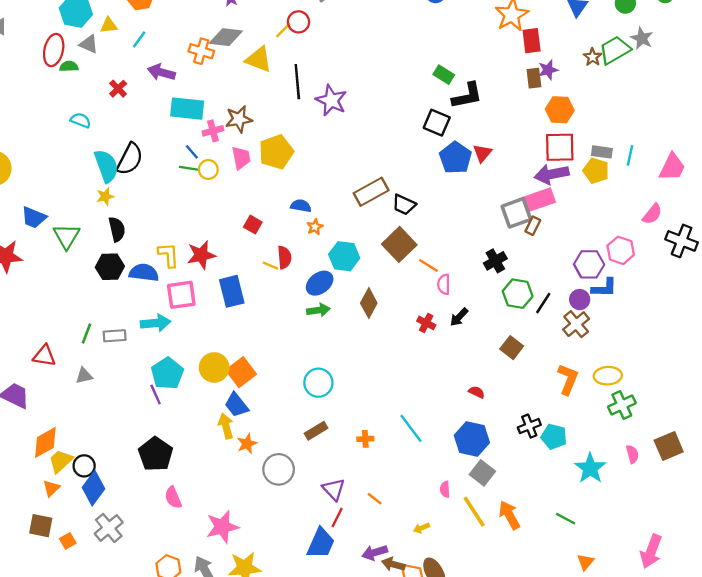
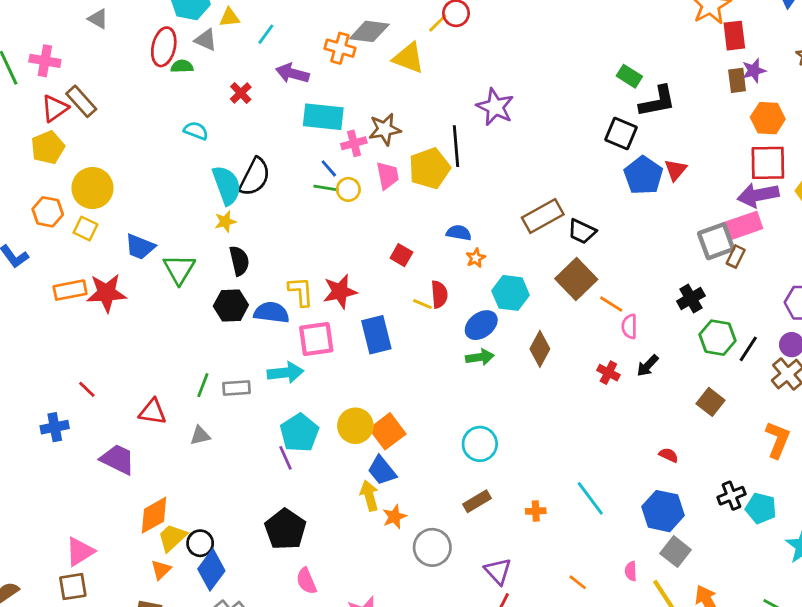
black line: (297, 82) -> (456, 146), moved
orange line: (375, 499) -> (578, 582), moved

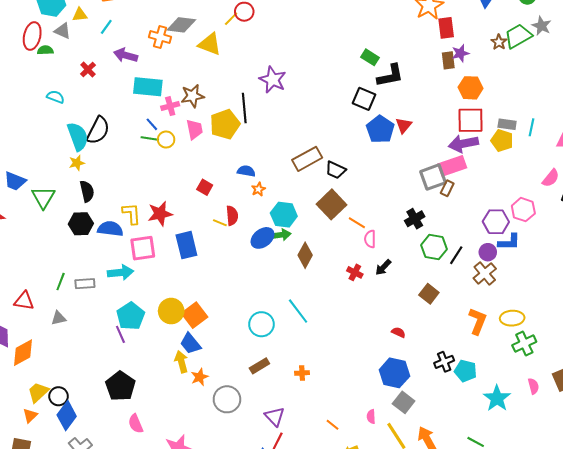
green arrow: (480, 357) -> (281, 235), moved
cyan line: (590, 498) -> (298, 311), moved
orange diamond: (154, 515) -> (23, 353), moved

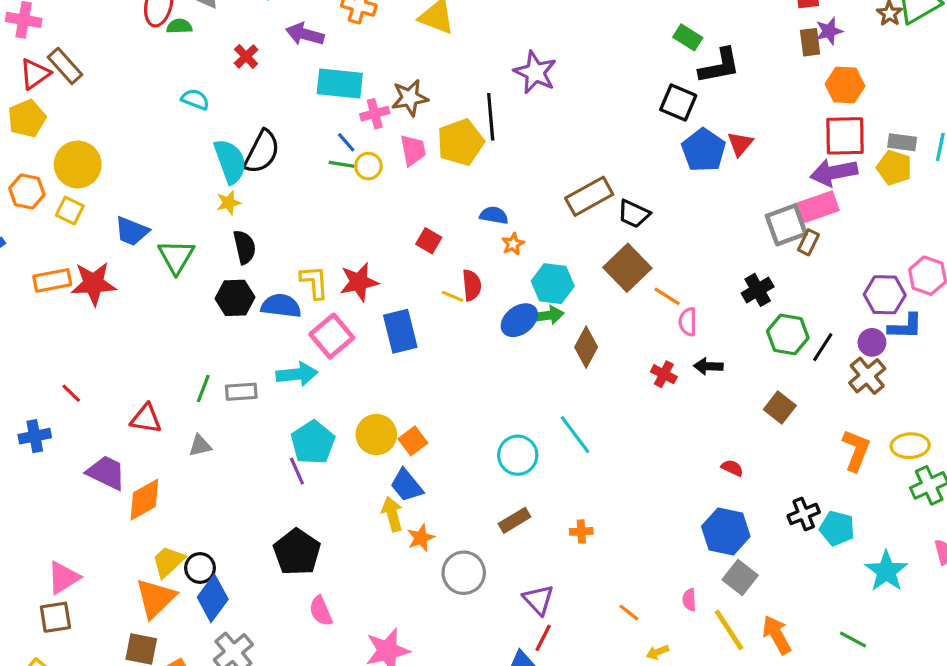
pink square: (143, 248) -> (332, 336), turned -32
black arrow: (383, 267) -> (708, 366), turned 48
orange square: (195, 315) -> (413, 441), size x0.7
orange triangle: (30, 416) -> (156, 598), size x1.8

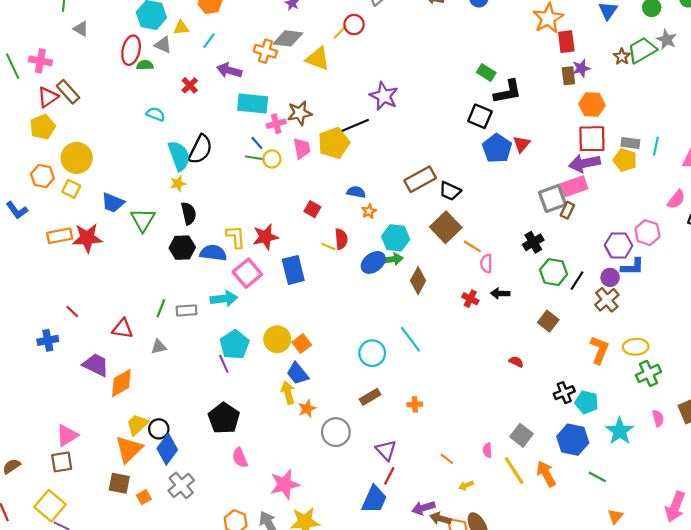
black line: (491, 117) -> (354, 126), turned 72
blue hexagon: (726, 531) -> (573, 440), moved

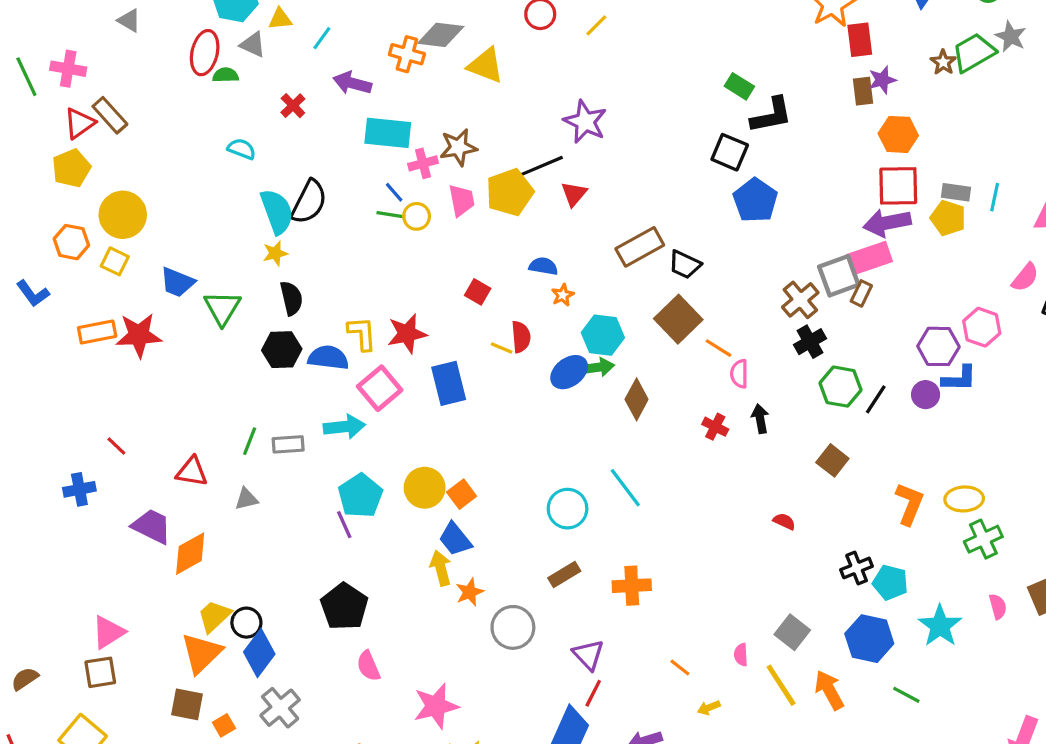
yellow line: (340, 32) -> (596, 25), moved
red triangle: (522, 144) -> (574, 194), moved
black arrow: (500, 293) -> (760, 419), turned 78
brown cross: (607, 300) -> (800, 300), moved
orange cross: (415, 404) -> (632, 586), size x1.6

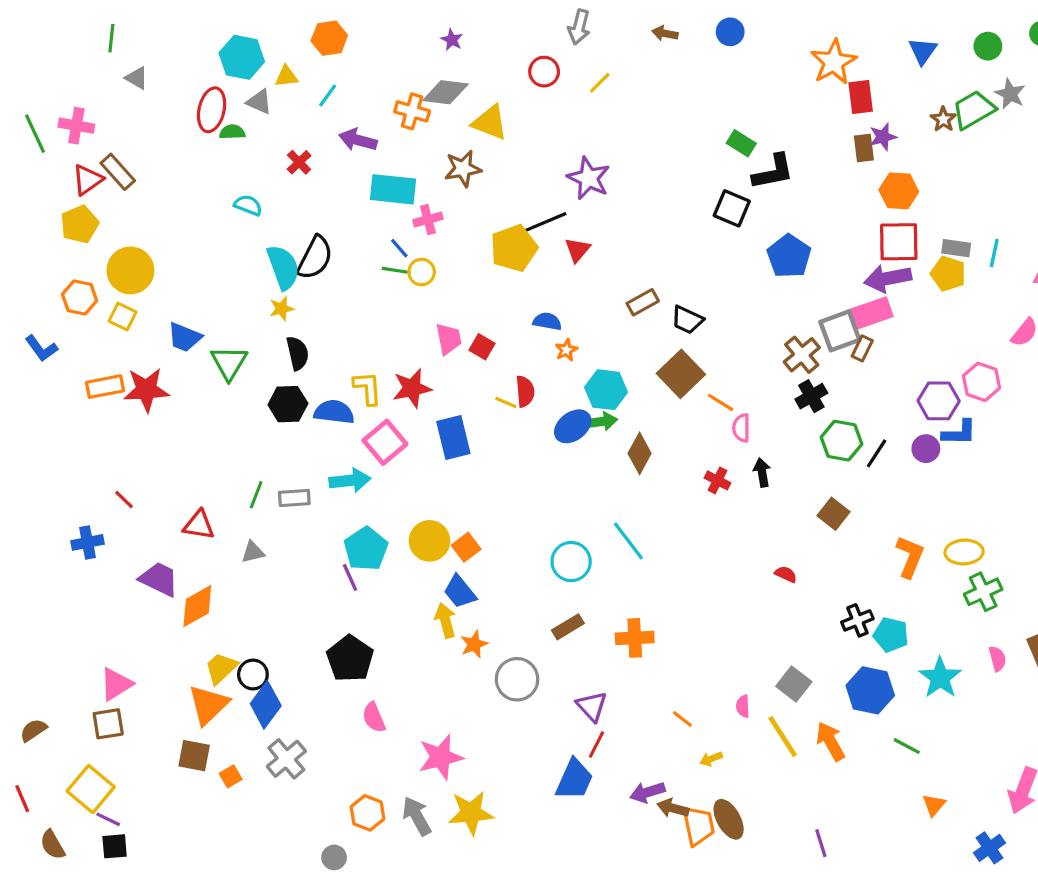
brown star: (458, 147) -> (463, 169), moved
pink trapezoid: (462, 200) -> (449, 339), moved
blue pentagon: (755, 200) -> (789, 256), moved
brown rectangle: (640, 247) -> (643, 302), size x0.7

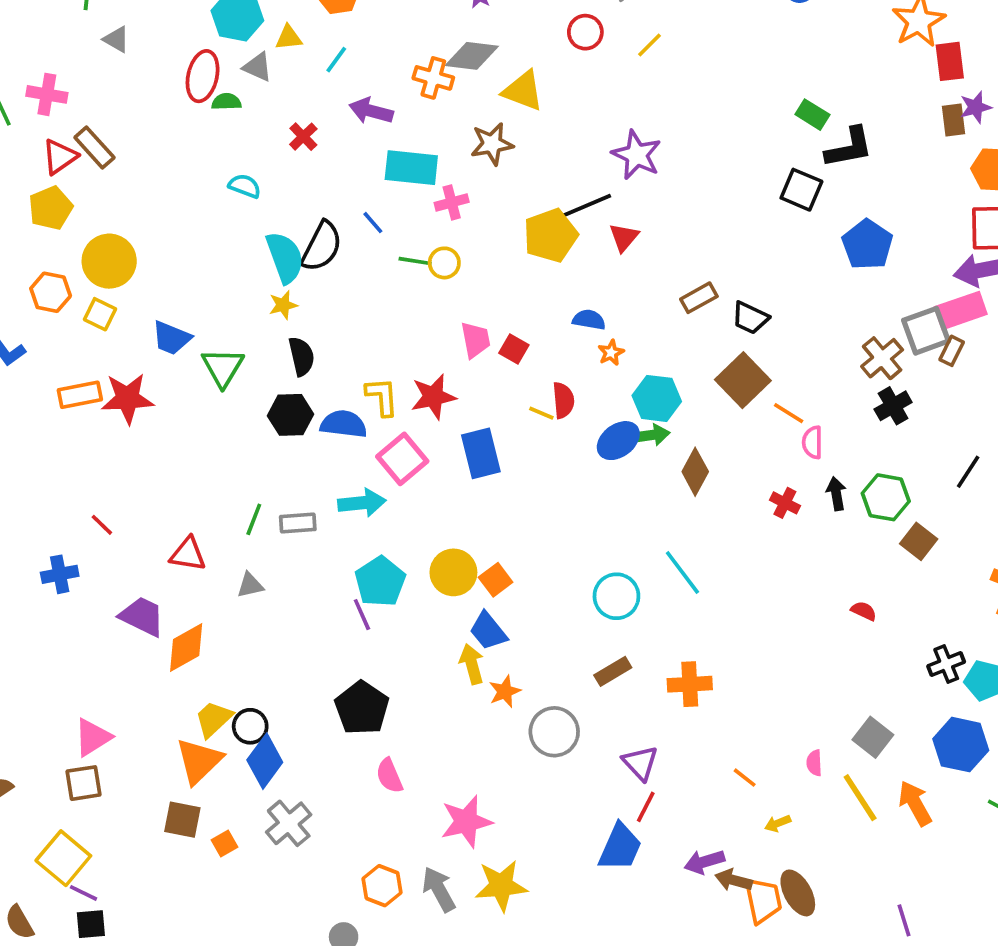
blue line: (399, 248) -> (373, 223), moved
green hexagon: (842, 441) -> (886, 497), moved

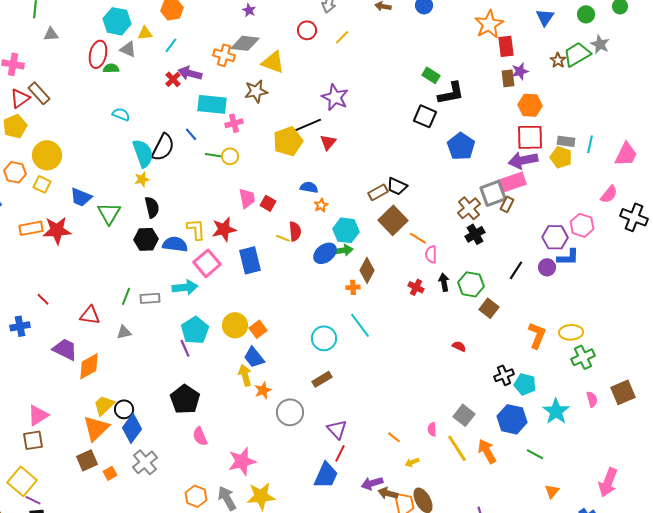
gray triangle: (116, 39) -> (51, 34), turned -35
red cross: (303, 137) -> (173, 79), moved
brown rectangle: (699, 298) -> (378, 192), moved
orange cross: (690, 684) -> (353, 287), moved, size x0.6
brown square: (182, 820) -> (87, 460), turned -35

